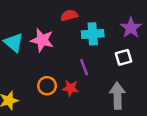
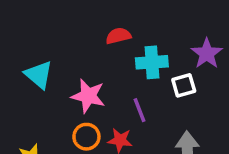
pink star: (42, 40) -> (88, 96), moved
white square: (124, 57) -> (184, 85), moved

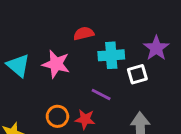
pink star: (88, 96) -> (56, 64), moved
purple line: (140, 110) -> (101, 95), turned -42

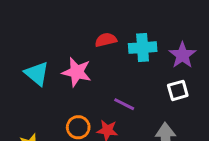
cyan cross: (111, 55) -> (143, 48), moved
white square: (137, 74) -> (178, 90), moved

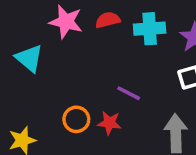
pink star: (77, 72) -> (66, 22), moved

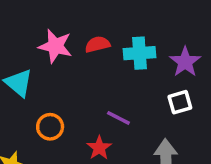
orange circle: (76, 119) -> (50, 127), moved
red star: (109, 123) -> (99, 148), turned 30

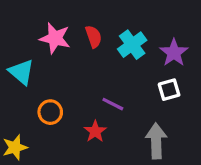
red semicircle: (97, 44) -> (94, 37), turned 85
cyan cross: (140, 53) -> (132, 45), turned -32

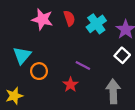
cyan triangle: (21, 72) -> (22, 55), moved, turned 30
white square: (169, 90) -> (122, 55), turned -32

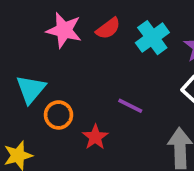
red semicircle: (69, 18) -> (108, 28), turned 72
red star: (70, 85) -> (95, 137), moved

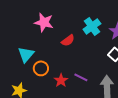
red semicircle: (108, 28) -> (68, 40), moved
purple line: (130, 106) -> (81, 77), moved

